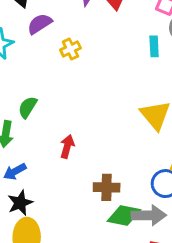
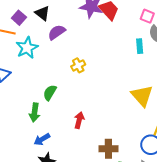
yellow cross: (70, 49) -> (78, 65), moved

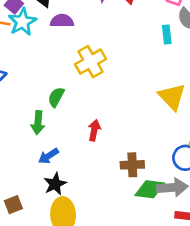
purple semicircle: (57, 32) -> (62, 21), turned 36
cyan star: (27, 48) -> (22, 22), moved
yellow cross: (78, 65) -> (91, 62), size x1.6

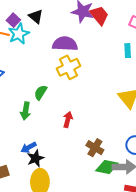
purple semicircle: (62, 21) -> (65, 44), moved, size x1.4
blue arrow: (48, 156) -> (29, 147), moved
brown cross: (132, 165) -> (95, 148), turned 30

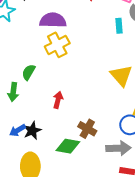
black star: (35, 158) -> (32, 131), moved
green diamond: (107, 167) -> (68, 146), moved

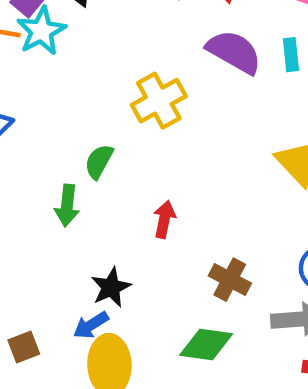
purple semicircle: (53, 20) -> (234, 52), moved, turned 30
blue arrow: (17, 130) -> (91, 325), moved
green diamond: (68, 146) -> (206, 344), moved

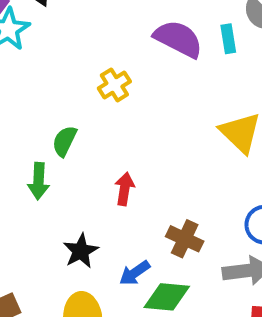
yellow cross: (159, 101) -> (114, 85), size x0.7
blue arrow: (91, 325) -> (135, 273), moved

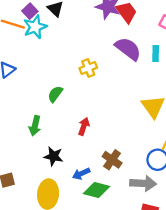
green arrow: (39, 181) -> (35, 126), moved
black star: (81, 251) -> (53, 156), turned 30

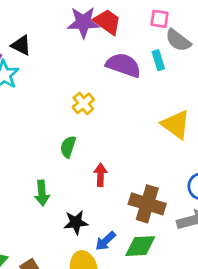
green semicircle: (55, 94) -> (68, 147), moved
brown cross: (112, 160) -> (147, 204), size x1.4
blue arrow: (81, 174) -> (105, 241), moved

